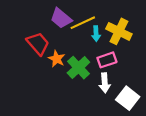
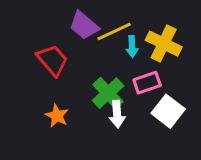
orange star: (57, 59) -> (57, 116), moved
white arrow: (105, 83) -> (117, 114), moved
white square: (128, 98) -> (168, 111), moved

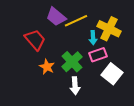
cyan arrow: (132, 47) -> (93, 38), moved
white arrow: (117, 114) -> (75, 86), moved
orange star: (57, 116) -> (47, 67), moved

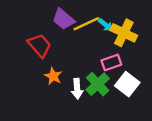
cyan arrow: (93, 38) -> (106, 25), moved, turned -48
green cross: (72, 62) -> (98, 84), moved
white arrow: (75, 86) -> (77, 89), moved

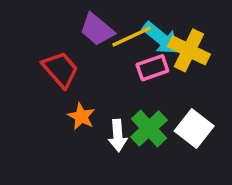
cyan arrow: (106, 25) -> (161, 38), size x1.6
pink rectangle: (111, 62) -> (152, 68), moved

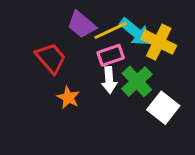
pink rectangle: (152, 68) -> (111, 55), moved
green cross: (149, 128) -> (137, 81), moved
white arrow: (118, 135) -> (109, 80), moved

